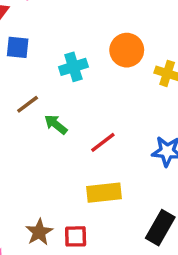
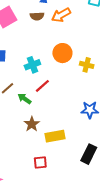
red line: (103, 142) -> (42, 86), moved
brown star: (39, 232) -> (32, 124), moved

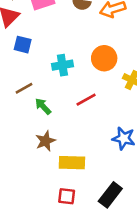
red line: (42, 86) -> (86, 100), moved
red square: (40, 162) -> (67, 196), moved

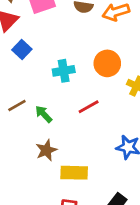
blue square: (23, 45) -> (22, 50), turned 30
brown line: (24, 88) -> (17, 106), moved

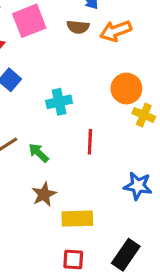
orange circle: (107, 63) -> (126, 89), moved
red line: (89, 107) -> (90, 142), turned -55

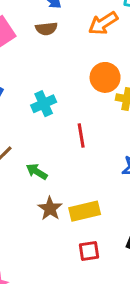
orange arrow: (116, 31) -> (103, 23), moved
green arrow: (39, 153) -> (37, 172), moved
brown star: (44, 194) -> (50, 209), moved

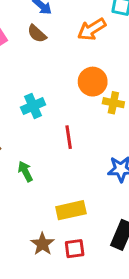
brown semicircle: (46, 29) -> (37, 34), turned 48
green arrow: (37, 172) -> (25, 171), turned 30
brown star: (50, 209) -> (42, 244), moved

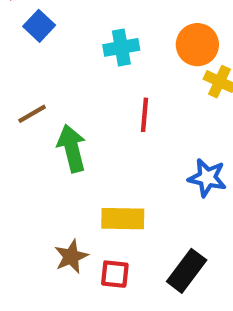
cyan cross: (33, 106) -> (121, 47), moved
green arrow: (25, 171) -> (72, 148), size x1.5

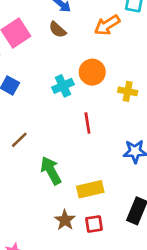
orange circle: (197, 45) -> (92, 72), moved
green arrow: (72, 148) -> (51, 170), moved

